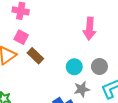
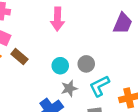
pink arrow: (90, 29) -> (57, 19), moved

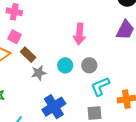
pink arrow: (57, 19) -> (79, 34), moved
gray star: (69, 88) -> (39, 73), moved

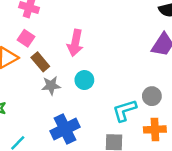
pink arrow: (79, 34) -> (75, 43), moved
gray circle: (89, 65) -> (152, 96), moved

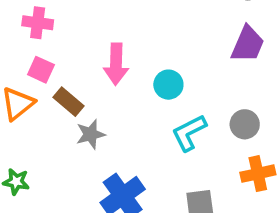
cyan circle: (84, 80) -> (168, 85), moved
cyan L-shape: (124, 110) -> (189, 133), moved

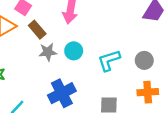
cyan circle: (168, 85) -> (74, 51), moved

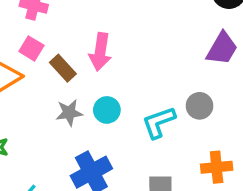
brown rectangle: (37, 30) -> (63, 68), moved
gray circle: (144, 60) -> (200, 106), moved

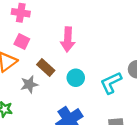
brown rectangle: (63, 68) -> (46, 67), moved
gray star: (69, 113) -> (29, 84), moved

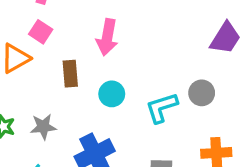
brown rectangle: (46, 67) -> (70, 74), turned 36
gray star: (29, 84) -> (43, 127), moved

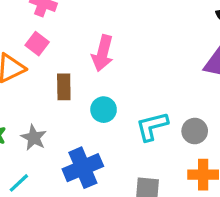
gray circle: (202, 93) -> (195, 131), moved
gray star: (43, 127) -> (34, 138), turned 30

